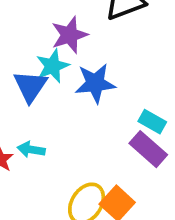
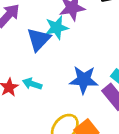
blue star: (95, 83) -> (84, 80), moved

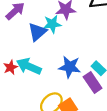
cyan arrow: (32, 84) -> (29, 66), size x1.6

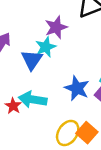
blue star: (70, 67) -> (77, 88), turned 30

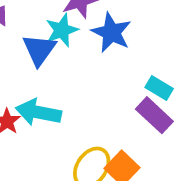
blue star: (77, 88) -> (111, 32), moved

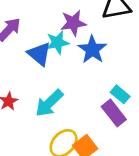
blue triangle: (39, 50) -> (39, 54), turned -35
cyan arrow: (38, 112) -> (49, 103), moved, turned -64

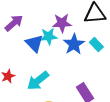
cyan rectangle: (120, 94) -> (96, 45), moved

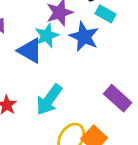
cyan rectangle: (96, 45) -> (106, 14), moved

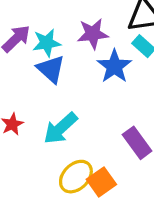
cyan star: (47, 36) -> (47, 43), moved

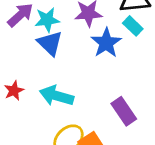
cyan arrow: (61, 128) -> (57, 96), turned 56

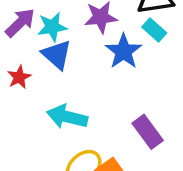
red star: (14, 91) -> (19, 77), moved

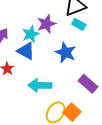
cyan star: (52, 27) -> (31, 34), moved
blue star: (124, 51) -> (66, 52), moved

